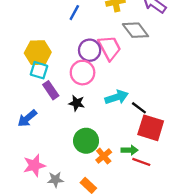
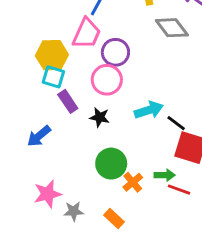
pink trapezoid: (110, 48) -> (87, 33), moved, turned 52

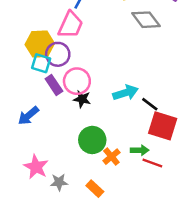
purple circle: (115, 52) -> (58, 54), moved
pink circle: (107, 80) -> (77, 81), moved
pink star: (48, 194) -> (36, 167), turned -30

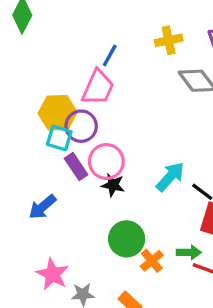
cyan arrow: (126, 93) -> (170, 177), turned -30

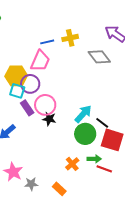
yellow cross: (169, 40) -> (70, 38), moved
blue line: (110, 55) -> (47, 42), turned 48
green circle: (127, 239) -> (85, 134), moved

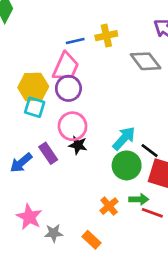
purple circle: (30, 84) -> (68, 88), moved
purple rectangle: (27, 108) -> (48, 153), moved

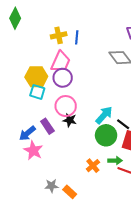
yellow cross: (106, 36) -> (59, 35), moved
blue line: (75, 41) -> (77, 37), moved, turned -72
pink star: (29, 217) -> (33, 150), moved
orange rectangle: (91, 240) -> (70, 192), moved

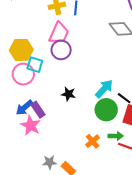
yellow hexagon: (36, 77) -> (21, 50), moved
pink circle: (66, 106) -> (23, 74), moved
purple rectangle: (47, 126) -> (38, 110), moved

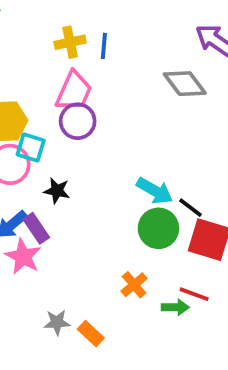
cyan arrow: (104, 89) -> (155, 191), turned 78
black star: (68, 94) -> (57, 191), moved
green arrow: (116, 136) -> (175, 307), moved

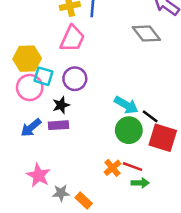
purple circle: (78, 121) -> (75, 79), moved
black star: (57, 191) -> (61, 105), turned -30
purple rectangle: (36, 228) -> (59, 125), moved, turned -60
pink star: (23, 257) -> (38, 175), moved
red line: (194, 294) -> (133, 167), moved

